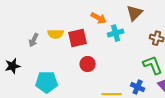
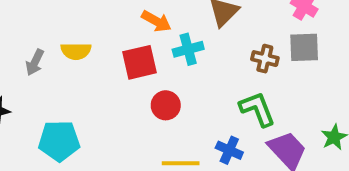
red square: (78, 38) -> (140, 62), moved
red circle: (88, 64) -> (166, 105), moved

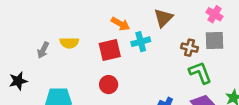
red circle: (166, 105) -> (109, 85), moved
green L-shape: (257, 109) -> (200, 73), moved

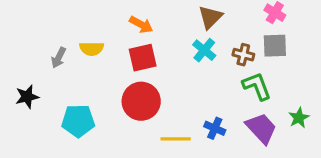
orange arrow: (120, 24) -> (141, 25), moved
cyan cross: (141, 42) -> (204, 50), moved, turned -36
red circle: (109, 85) -> (141, 101), size x1.6

